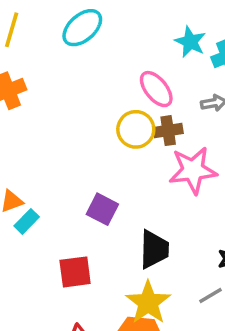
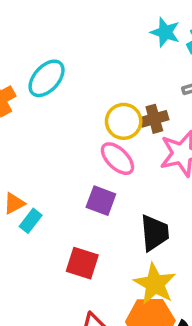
cyan ellipse: (82, 28) -> (47, 78), moved
pink ellipse: (156, 89) -> (117, 159), moved
red square: (75, 272) -> (82, 263), turned 32

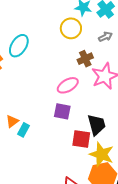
yellow circle: (124, 121) -> (71, 28), moved
pink ellipse: (117, 159) -> (68, 85), turned -65
red square: (82, 263) -> (81, 139), moved

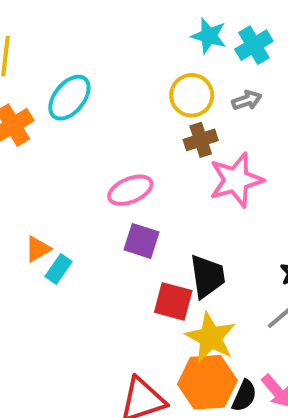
yellow circle: (71, 28) -> (192, 95), moved
pink ellipse: (68, 85) -> (130, 190), moved

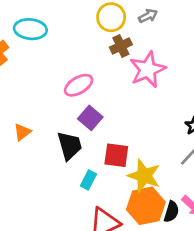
cyan ellipse: (69, 98) -> (30, 29), turned 64
purple square: (141, 241) -> (90, 118), turned 30
cyan rectangle: (58, 269) -> (88, 180), moved
black trapezoid: (207, 276) -> (70, 146), moved

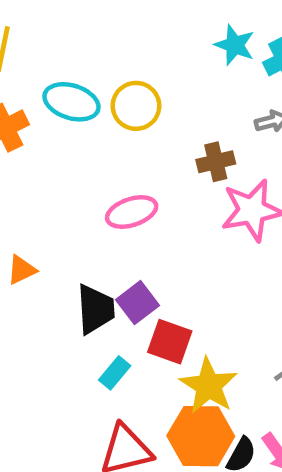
yellow circle: (111, 17) -> (136, 106), moved
purple square: (90, 118) -> (137, 303), moved

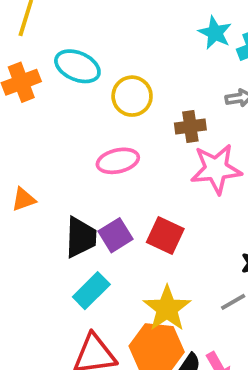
yellow circle: (136, 106) -> (132, 96), moved
red square: (170, 342) -> (165, 235), moved
cyan rectangle: (115, 373) -> (91, 291), size x1.4

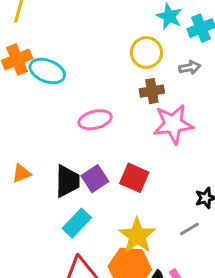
cyan ellipse: (77, 66) -> (47, 71), moved
yellow circle: (132, 96) -> (146, 53), moved
orange triangle: (24, 199) -> (22, 173), moved

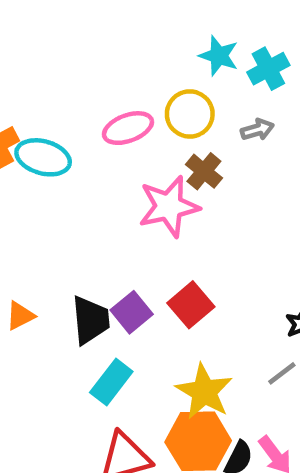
brown cross: (152, 91) -> (204, 171), turned -35
pink ellipse: (95, 120) -> (128, 128), moved
pink star: (173, 124) -> (169, 207), moved
red square: (134, 178) -> (191, 305), turned 32

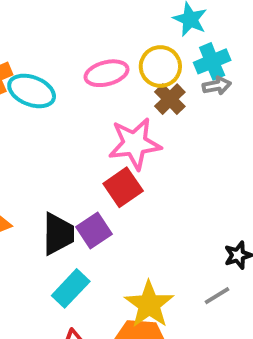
cyan cross: (268, 69) -> (212, 61), moved
brown cross: (204, 171) -> (170, 99), moved
red square: (191, 305) -> (123, 187), moved

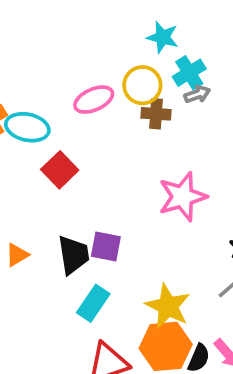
brown cross: (170, 99) -> (156, 114), turned -32
pink star: (135, 144) -> (182, 197), moved
red square: (123, 187) -> (60, 170), moved
purple square: (94, 231) -> (106, 246), turned -36

